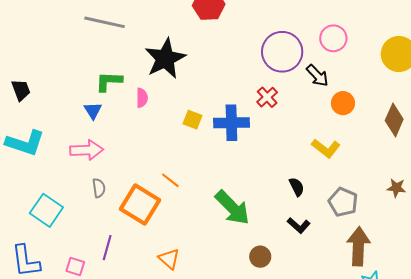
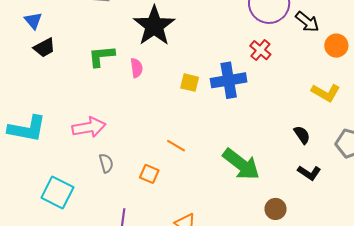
black trapezoid: (21, 90) -> (44, 48), moved, turned 90
blue triangle: (93, 111) -> (33, 21), moved
orange square: (140, 205) -> (149, 174), size x0.5

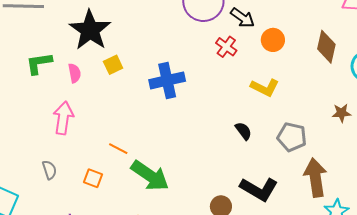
red cross: (260, 50) -> (226, 47), moved
yellow square: (190, 83) -> (113, 65), moved, turned -36
pink arrow: (89, 127) -> (63, 118), moved, turned -68
green arrow: (241, 164) -> (150, 176), moved
black L-shape: (309, 173) -> (259, 189), moved, size x1.6

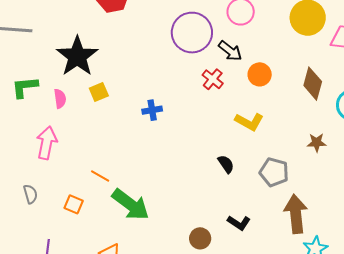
blue cross: (167, 80) -> (152, 110), size x0.6
brown star: (341, 113) -> (317, 143), moved
black L-shape: (259, 189) -> (239, 223), size x0.6

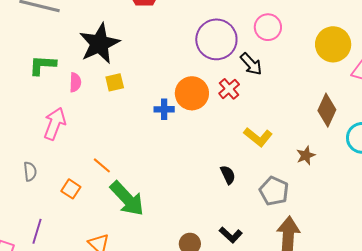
orange circle: (260, 74) -> (192, 93), moved, size x1.4
brown star: (317, 143) -> (306, 155), moved, turned -30

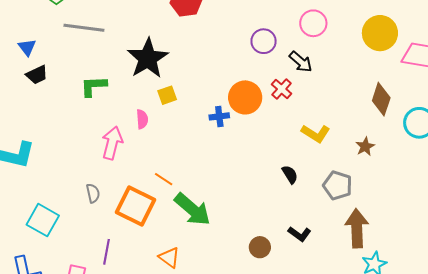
purple circle: (216, 39) -> (264, 41), size x0.6
pink semicircle: (75, 82) -> (142, 119), moved
orange square: (71, 189) -> (135, 206), size x2.0

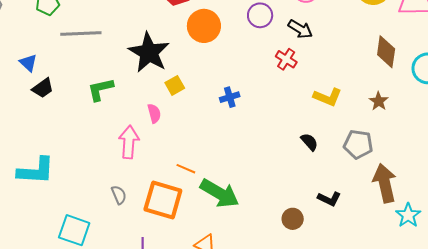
orange circle: (245, 97) -> (204, 26), moved

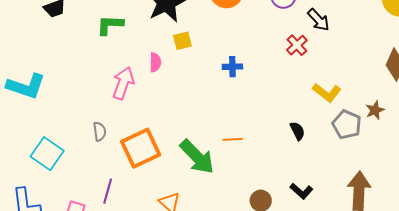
gray pentagon: (358, 144) -> (347, 125), moved
orange line: (186, 169) -> (233, 139), moved, turned -42
orange square: (163, 200) -> (141, 148), turned 33

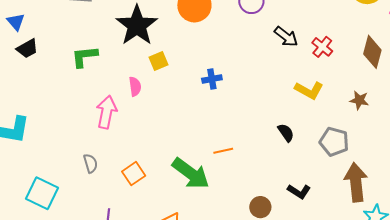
black arrow: (318, 20) -> (286, 37), moved
red cross: (297, 45) -> (322, 47), moved
brown star: (375, 110) -> (359, 100), turned -30
gray pentagon: (347, 125) -> (334, 142), moved
orange square: (141, 148) -> (134, 174), size x0.6

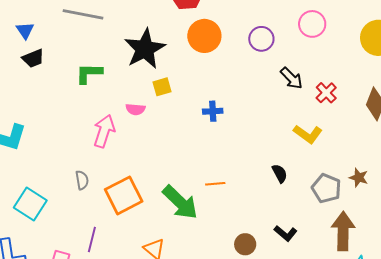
pink semicircle: (135, 86) -> (135, 109), turned 96
brown star: (359, 100) -> (359, 178), moved
orange square: (134, 174) -> (124, 195), size x1.6

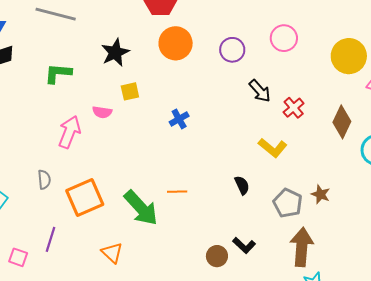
black star: (145, 49) -> (115, 52), size x0.7
blue cross: (213, 111) -> (179, 119), turned -30
brown circle: (245, 244) -> (217, 256), moved

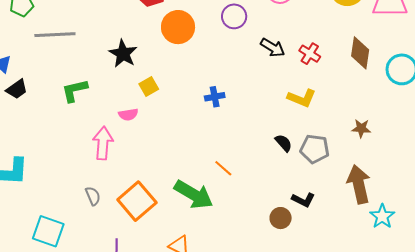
blue cross: (179, 119) -> (215, 97), moved, turned 36
orange line: (177, 192) -> (223, 168), turned 60
gray pentagon: (288, 203) -> (315, 149), moved

